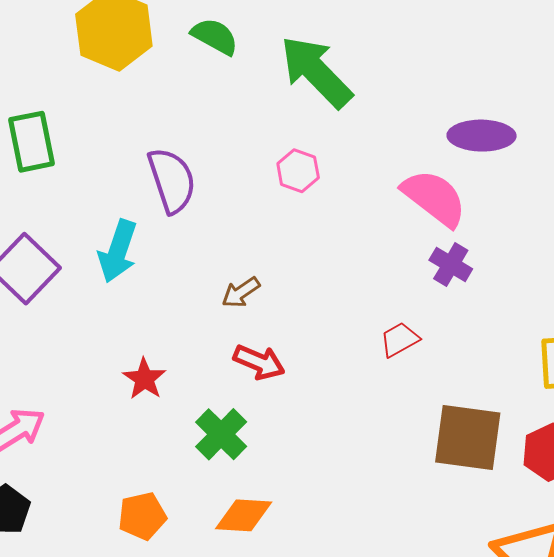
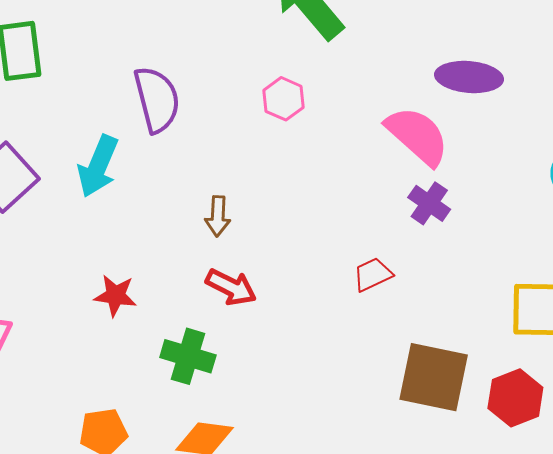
brown arrow: (241, 292) -> (218, 216), turned -57
red star: (144, 379) -> (115, 295), turned -30
green cross: (221, 434) -> (188, 356), turned -32

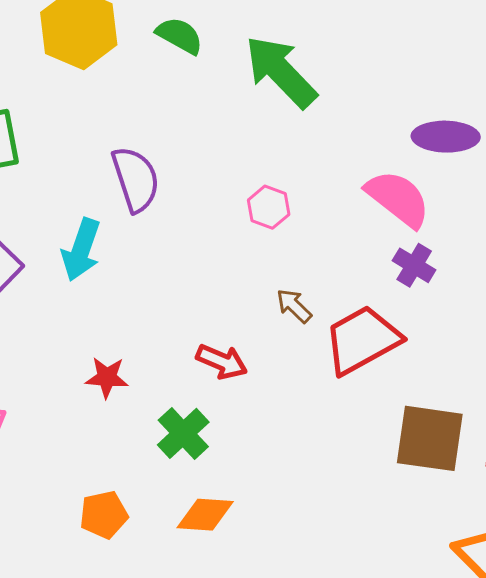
pink hexagon: (283, 99) -> (269, 207), moved
brown arrow: (218, 216) -> (294, 306), moved, turned 135
red trapezoid: (373, 275) -> (362, 340), size x2.0
green cross: (188, 356) -> (183, 433), turned 34

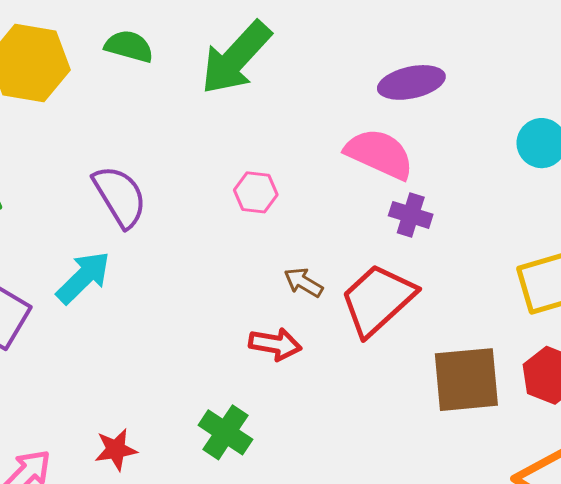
green arrow: (281, 72) -> (236, 58), turned -80
cyan arrow: (81, 250) -> (83, 277), turned -140
red arrow: (222, 362) -> (275, 344), moved
red star: (107, 377) -> (116, 450), moved

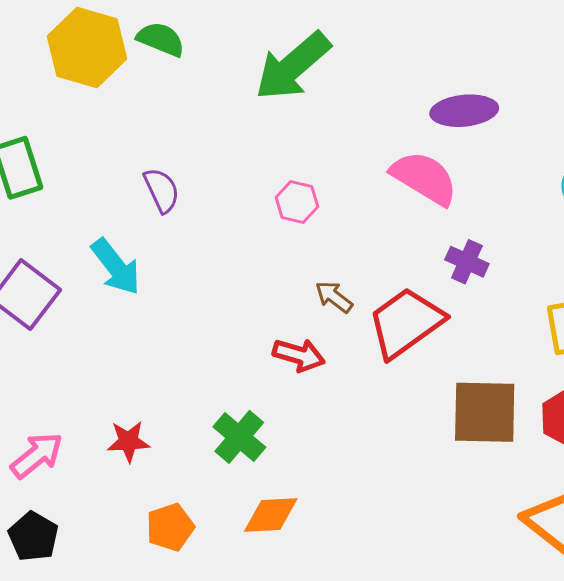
green semicircle: (129, 46) -> (161, 39), moved
purple semicircle: (120, 196) -> (162, 190), size x0.7
purple cross: (411, 215) -> (467, 262), moved
cyan arrow: (83, 277) -> (116, 267), turned 90

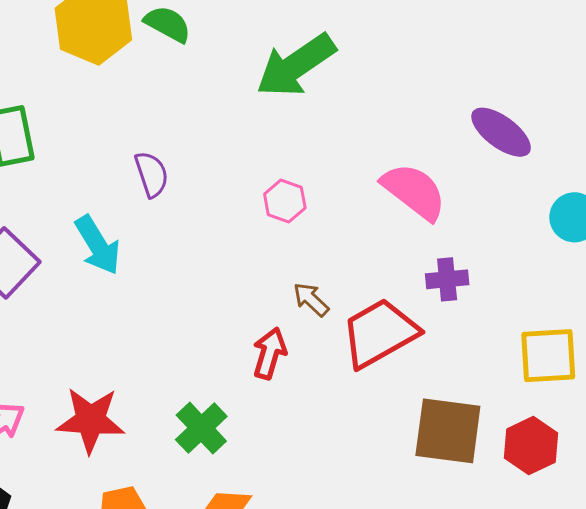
purple ellipse: (464, 111) -> (501, 132), moved, turned 36
purple cross: (467, 262) -> (447, 279), turned -36
red arrow: (299, 355) -> (270, 353), turned -96
red star: (128, 441) -> (91, 420), size x1.6

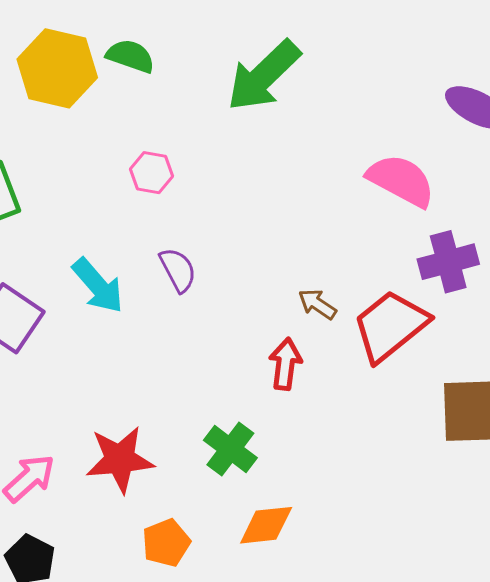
purple semicircle: (152, 174) -> (178, 270), moved
pink hexagon: (285, 201) -> (151, 173), moved
purple cross: (447, 279) -> (448, 262), size x1.4

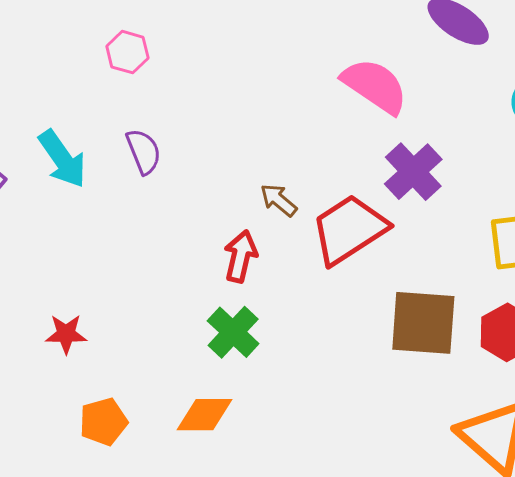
purple cross: (448, 262) -> (413, 172), turned -34
green cross: (230, 449) -> (233, 332), moved
red star: (120, 459) -> (66, 334), size x0.6

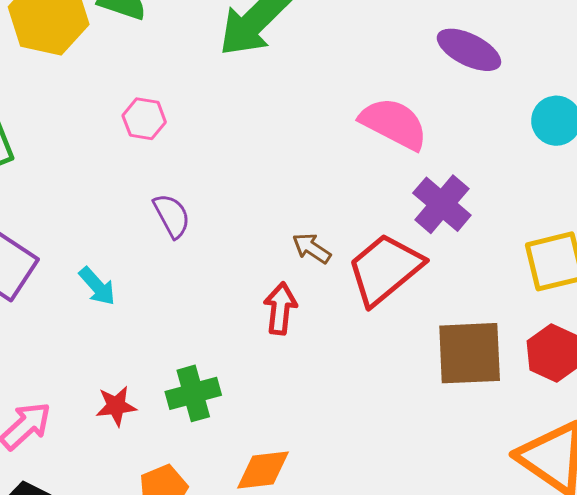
cyan arrow: (62, 159) -> (97, 286), moved, size x0.7
green cross: (233, 332) -> (193, 393), moved, turned 38

